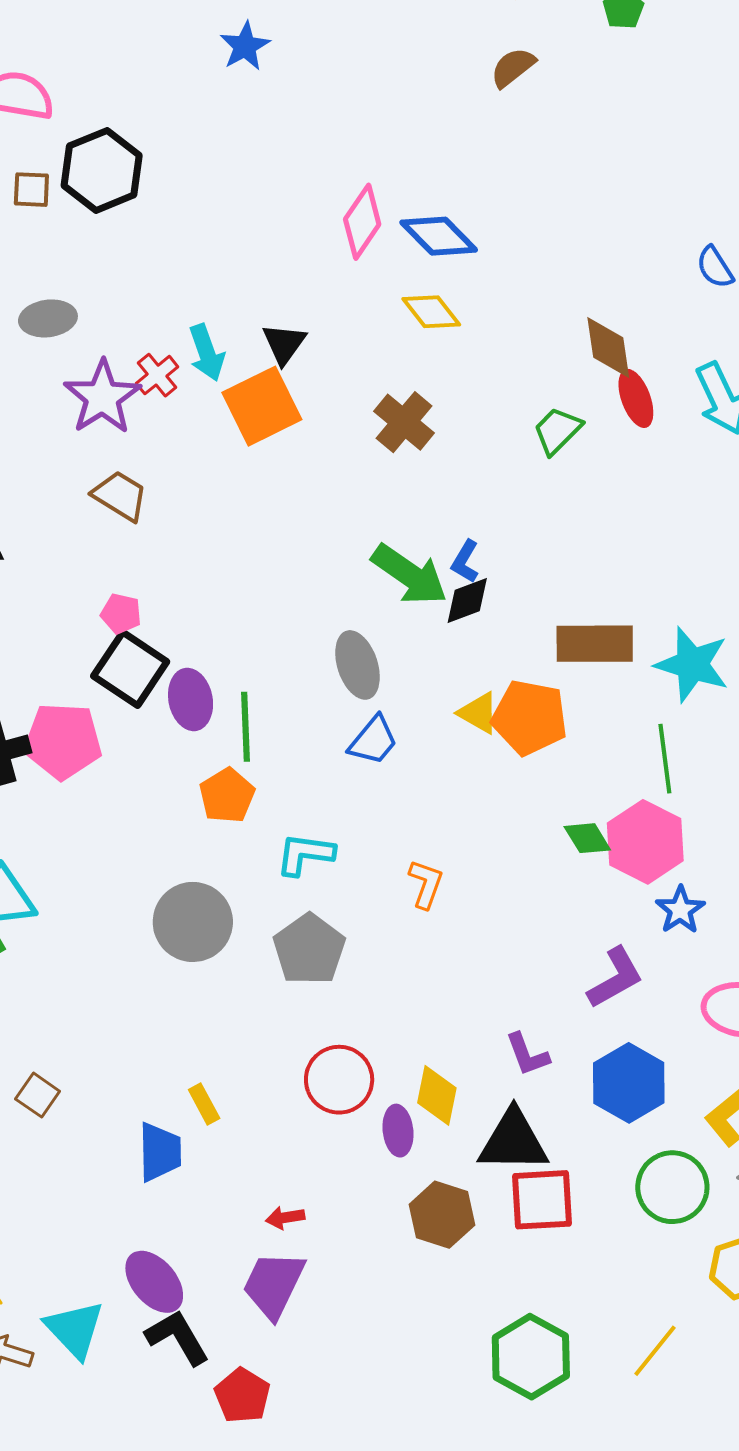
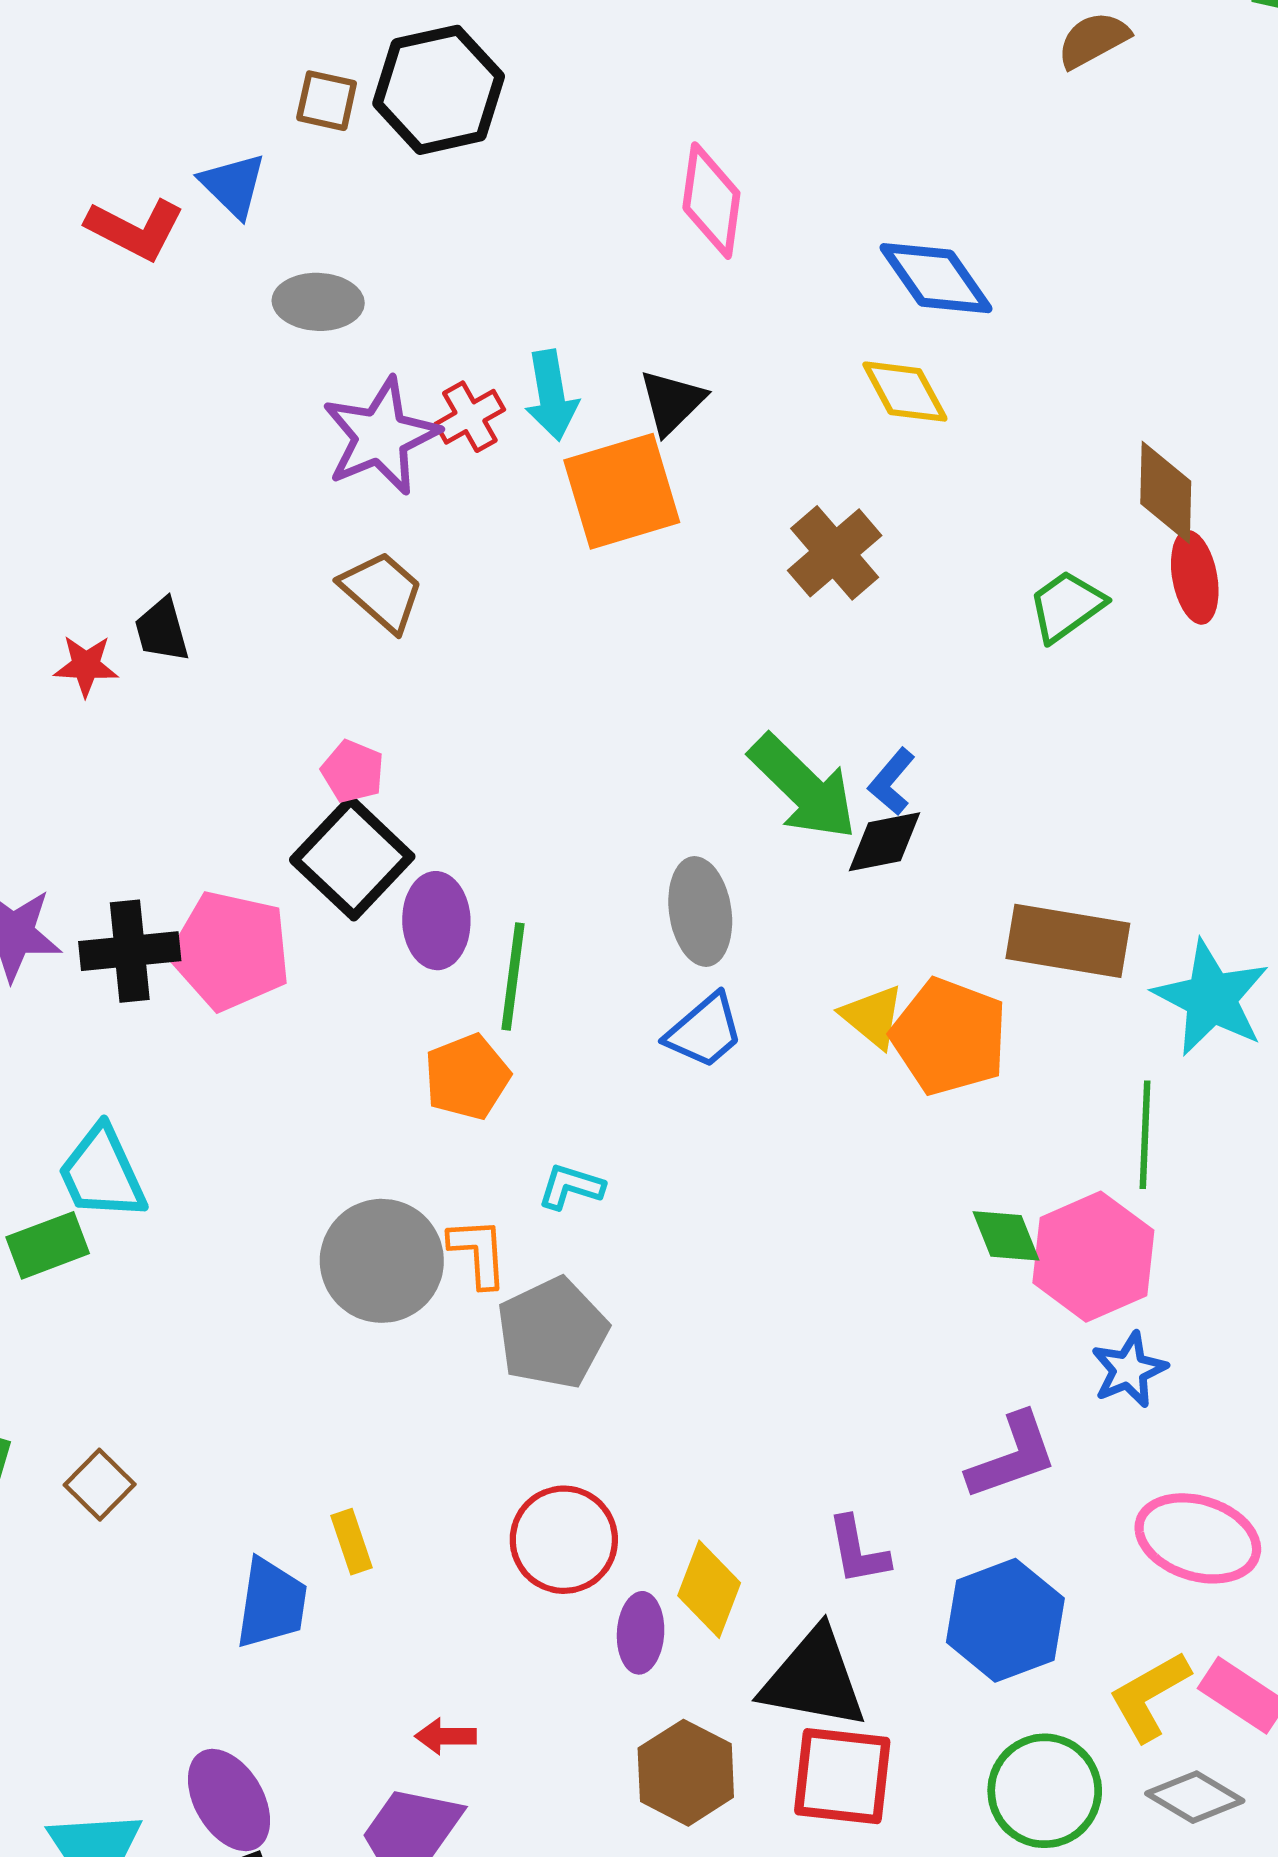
pink diamond: (362, 222) -> (711, 201), moved, turned -36
cyan L-shape: (305, 854) -> (571, 1187), size x0.7
orange L-shape: (426, 884) -> (478, 1252), moved, turned -33

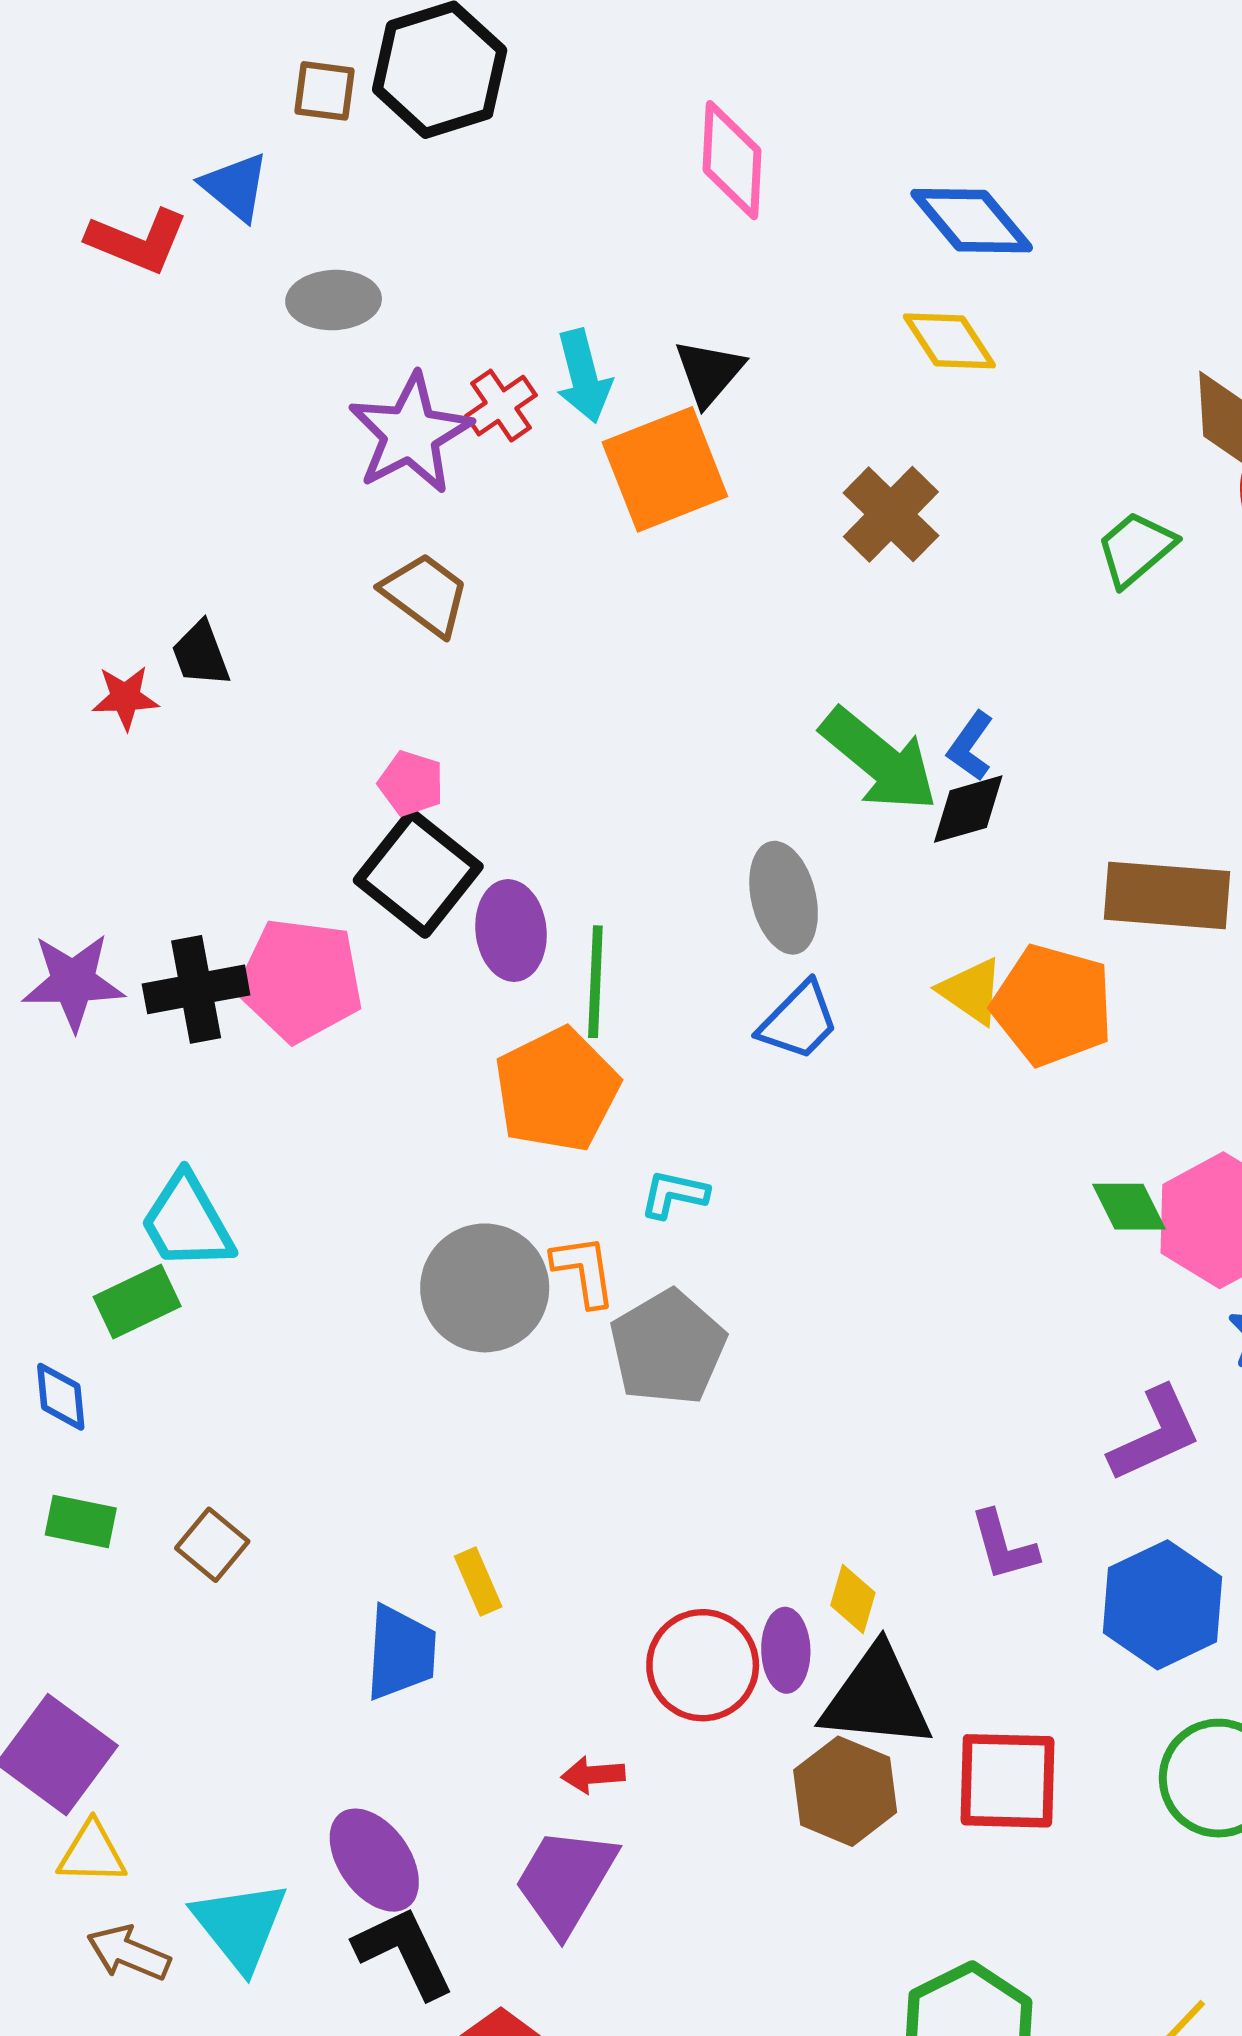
orange pentagon: (467, 1077) -> (557, 1090), size x1.4
red circle: (564, 1540) -> (703, 1665), moved
yellow diamond: (709, 1589) -> (853, 1599), size x0.7
black triangle: (814, 1679) -> (877, 1698), moved

